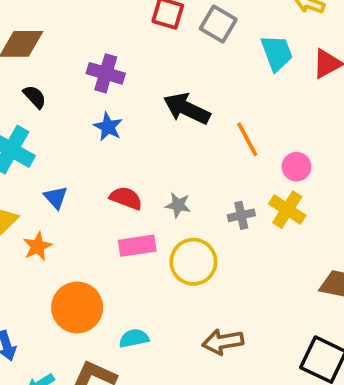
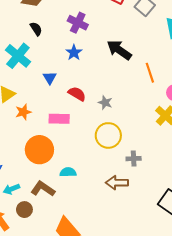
blue triangle: (56, 198) -> (50, 78), moved
gray cross: (241, 215) -> (134, 159), moved
pink rectangle: (137, 246) -> (59, 119), moved

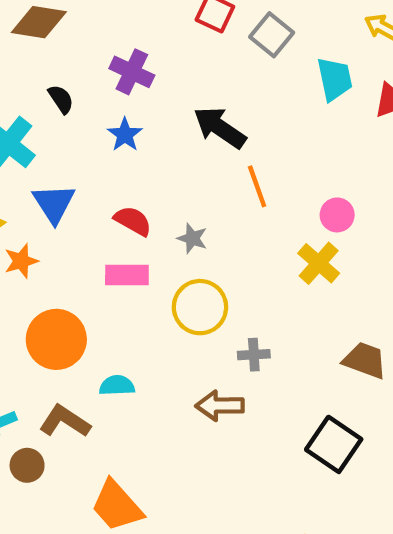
black semicircle: (36, 29) -> (61, 99), moved
orange line: (150, 73) -> (257, 186), moved
blue triangle: (50, 78) -> (54, 203), moved, size x1.5
pink rectangle: (59, 119) -> (127, 275), moved

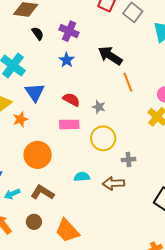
black semicircle: (61, 99) -> (38, 33), moved
cyan semicircle: (117, 385) -> (82, 177), moved
brown circle: (27, 465) -> (34, 222), moved

